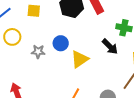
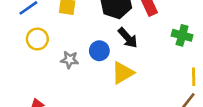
black arrow: (110, 47) -> (128, 38), moved

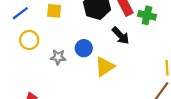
green cross: (182, 35) -> (147, 15), moved
black arrow: (128, 38) -> (121, 36), moved

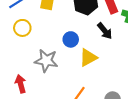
gray star: (58, 57) -> (46, 61), moved, size x1.6

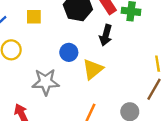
black arrow: (105, 31) -> (106, 35), turned 66

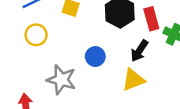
yellow triangle: (93, 69) -> (133, 80), moved

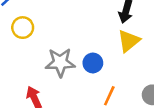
blue circle: (95, 57) -> (93, 63), moved

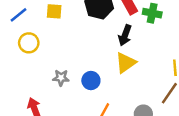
gray star: (60, 62) -> (61, 78), size x0.6

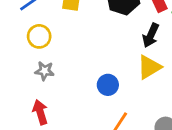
gray star: (61, 78) -> (45, 71), moved

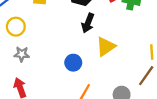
black arrow: (151, 35) -> (88, 23), moved

